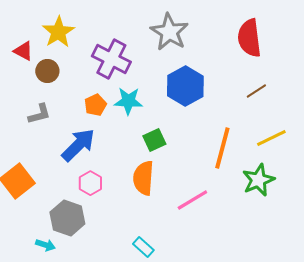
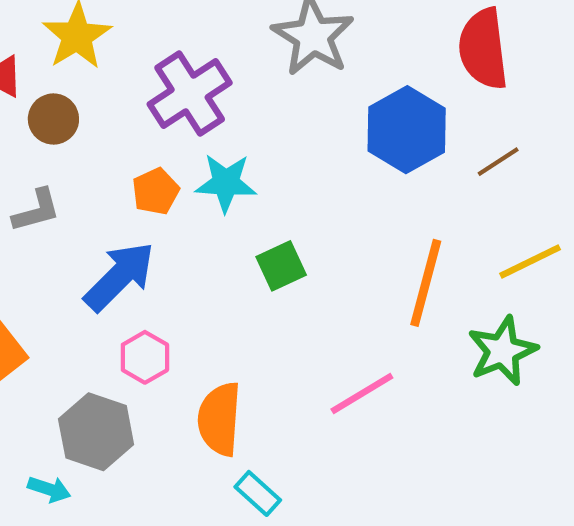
purple cross: (111, 59) -> (190, 93), turned 30
blue hexagon: (185, 86) -> (407, 130), moved
orange semicircle: (143, 178) -> (219, 419), moved

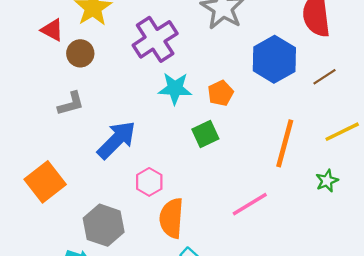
orange pentagon: (156, 191) -> (221, 93), moved
green star: (502, 351) -> (327, 181), size x0.6
pink hexagon: (145, 357) -> (149, 182), moved

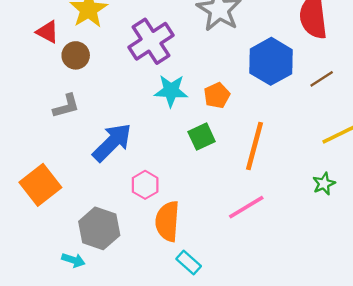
orange line: (285, 143) -> (254, 146), moved

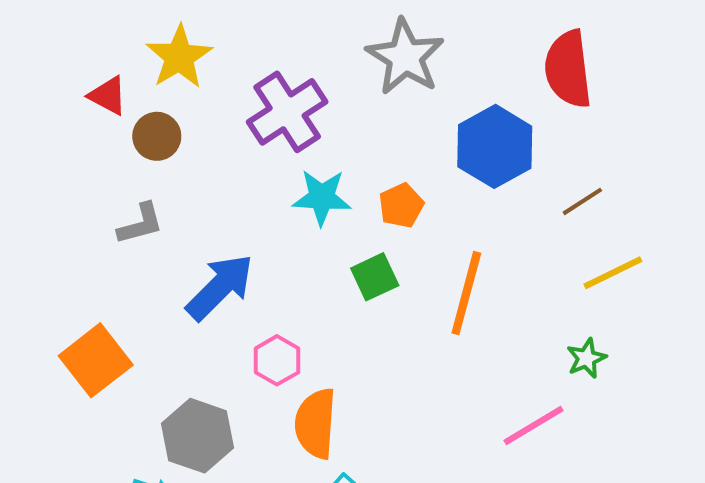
brown line: (322, 79) -> (582, 201), moved
pink line: (246, 207) -> (534, 425), moved

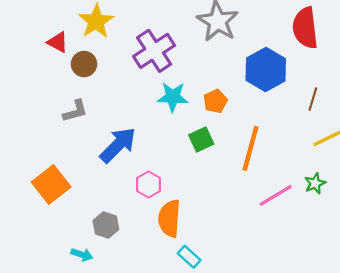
brown line: (582, 201) -> (313, 99), turned -40
pink line: (534, 425) -> (276, 195), moved
gray hexagon: (198, 436) -> (106, 225), size x0.7

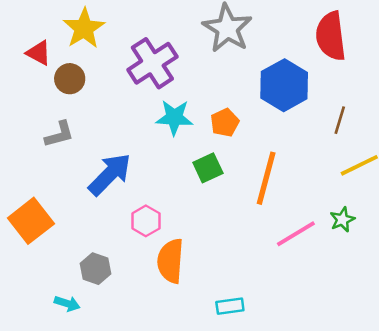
cyan rectangle: (189, 257) -> (230, 306), moved, turned -50

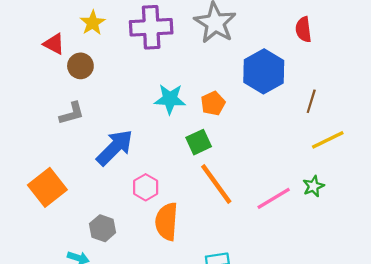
yellow star: (84, 28) -> (93, 23), size x0.7
red semicircle: (331, 36) -> (303, 29), size x0.6
purple cross: (152, 63) -> (151, 27), moved, turned 30
orange line: (266, 178) -> (216, 184), moved, turned -51

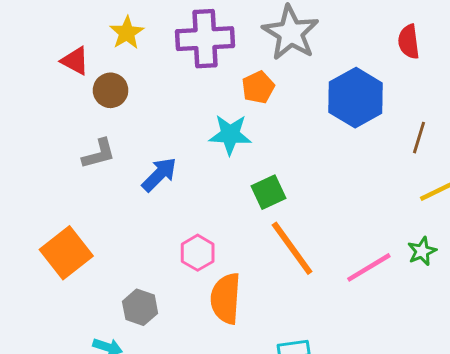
orange pentagon: (213, 103) -> (258, 87), moved
blue arrow: (115, 148) -> (159, 174), moved, size x0.7

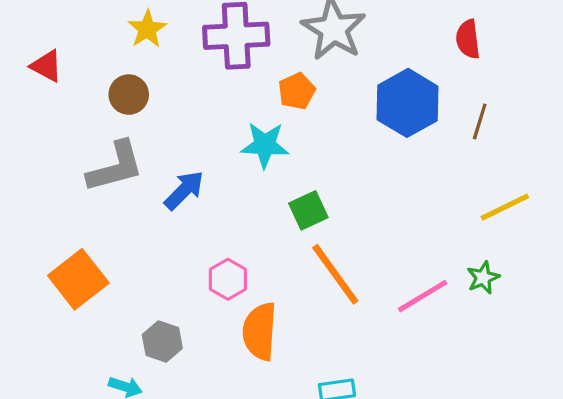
red triangle: (75, 61) -> (46, 66), moved
brown line: (419, 138) -> (480, 121), moved
gray L-shape: (99, 154) -> (115, 167), size x1.5

